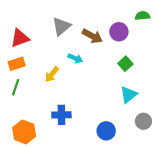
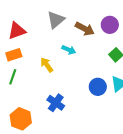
yellow arrow: (52, 74) -> (47, 65), turned 105
blue cross: (61, 115) -> (56, 103), turned 36
blue circle: (106, 131) -> (98, 87), moved

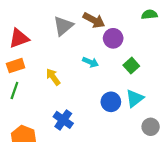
purple circle: (110, 25) -> (113, 38), moved
brown arrow: (85, 29) -> (94, 20), moved
cyan arrow: (69, 50) -> (90, 62), moved

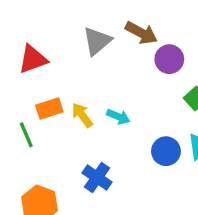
cyan arrow: (90, 62) -> (118, 117), moved
orange rectangle: (16, 66) -> (49, 108), moved
green line: (14, 90) -> (26, 135), turned -42

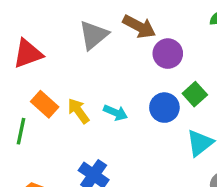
orange rectangle: (49, 108) -> (45, 104), turned 60
green line: (26, 135) -> (21, 131), turned 35
blue circle: (166, 151) -> (164, 108), moved

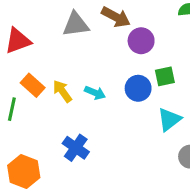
gray triangle: (94, 35) -> (76, 24), turned 32
green square: (195, 94) -> (165, 76), turned 30

